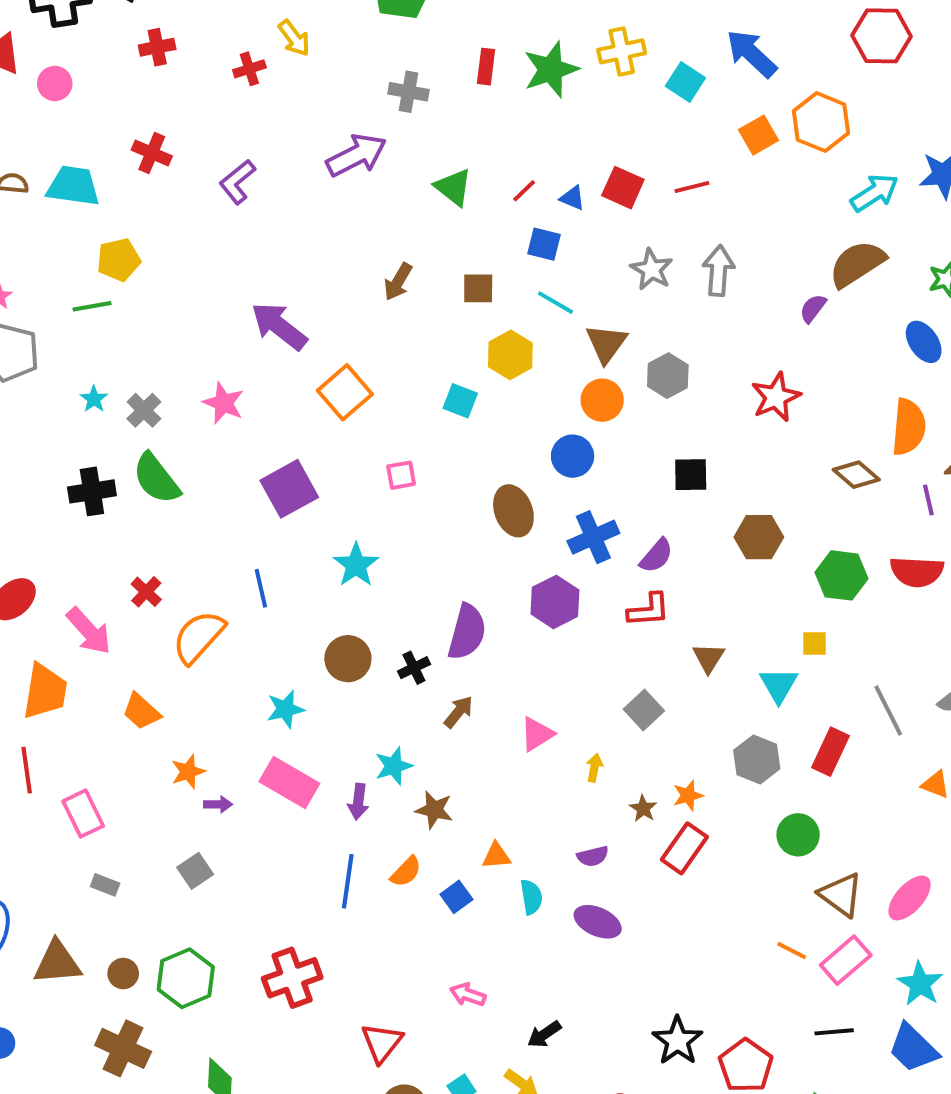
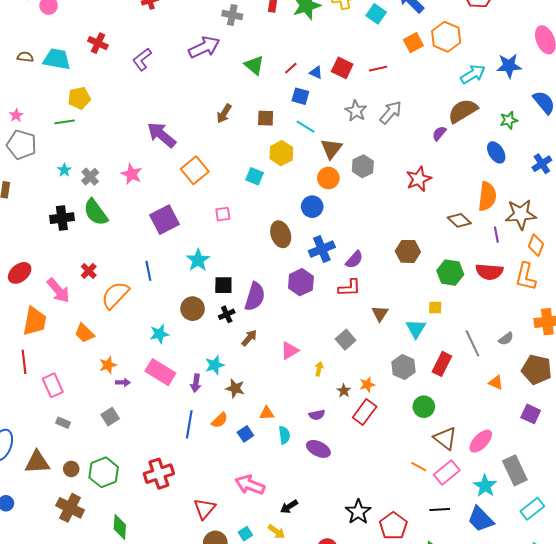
gray arrow: (718, 271) -> (391, 112), turned 35
black square: (691, 475) -> (223, 285), moved
pink arrow: (468, 995) -> (250, 485), size x1.6

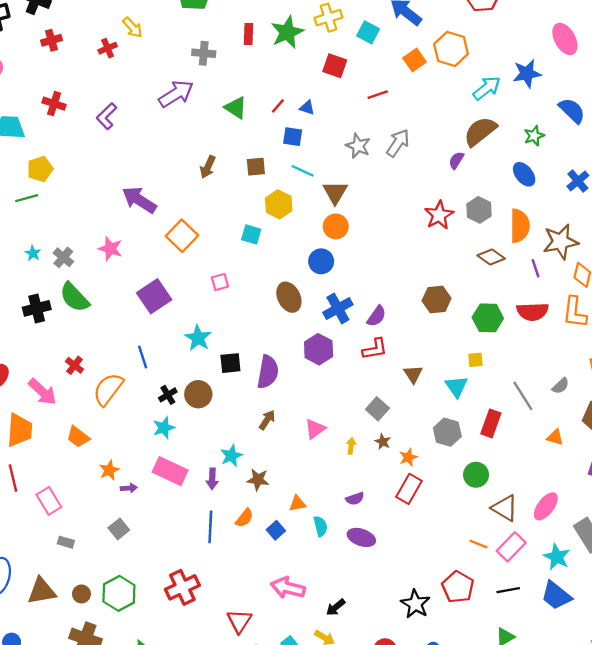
red square: (342, 68) -> (335, 66), moved
gray hexagon: (363, 166) -> (479, 210), moved
black cross: (227, 314) -> (168, 395), moved
brown star: (344, 391) -> (383, 442), moved
red pentagon: (393, 526) -> (458, 587), moved

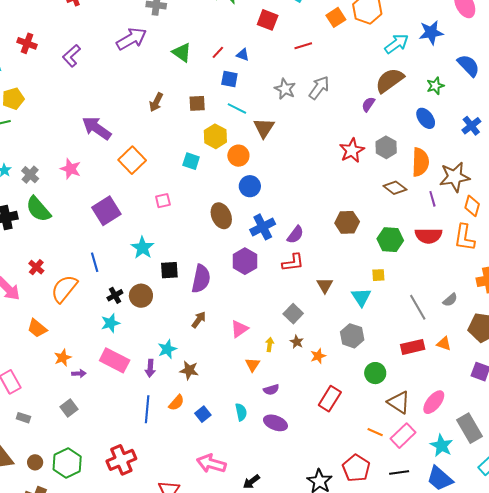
orange circle: (336, 226) -> (238, 156), moved
red rectangle: (491, 423) -> (413, 347), moved, turned 55
red rectangle: (409, 489) -> (330, 399), moved
orange triangle: (297, 504) -> (253, 365), moved, turned -49

